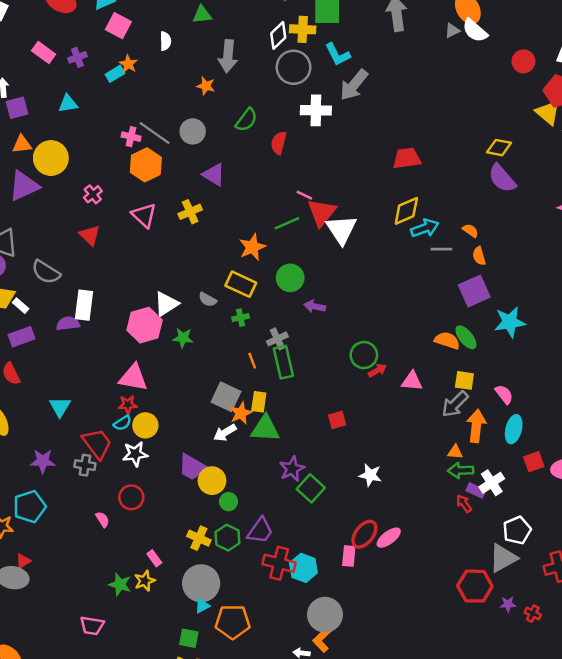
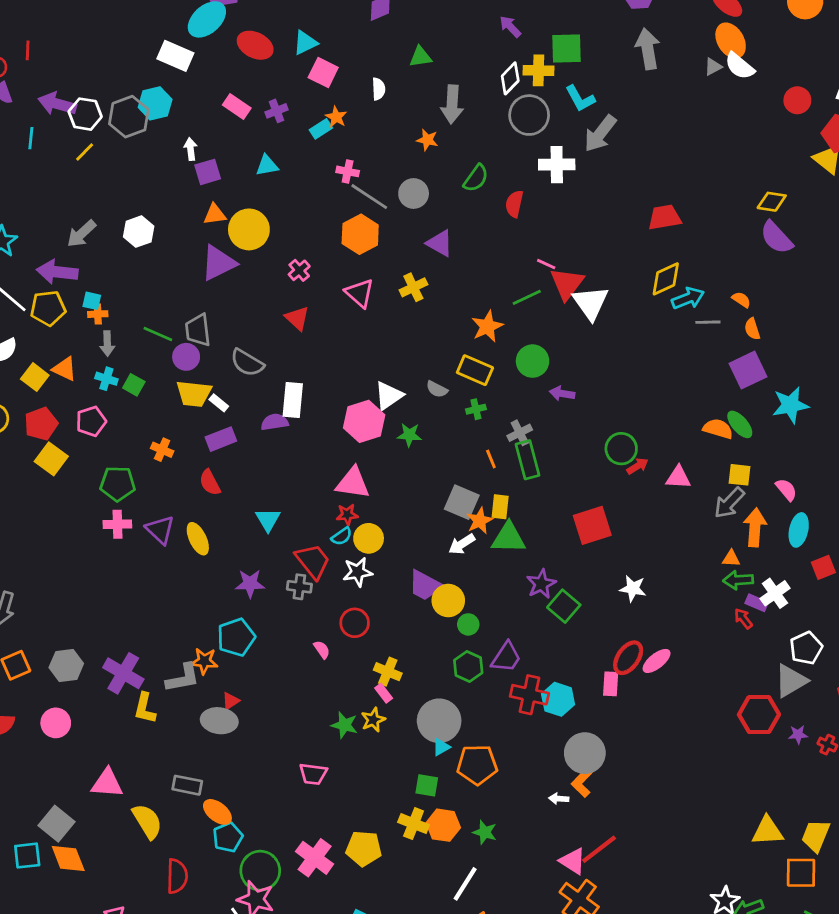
pink cross: (131, 137) -> (348, 171), moved
red square: (337, 420) -> (592, 525), size x1.8
yellow cross: (199, 538) -> (388, 672), moved

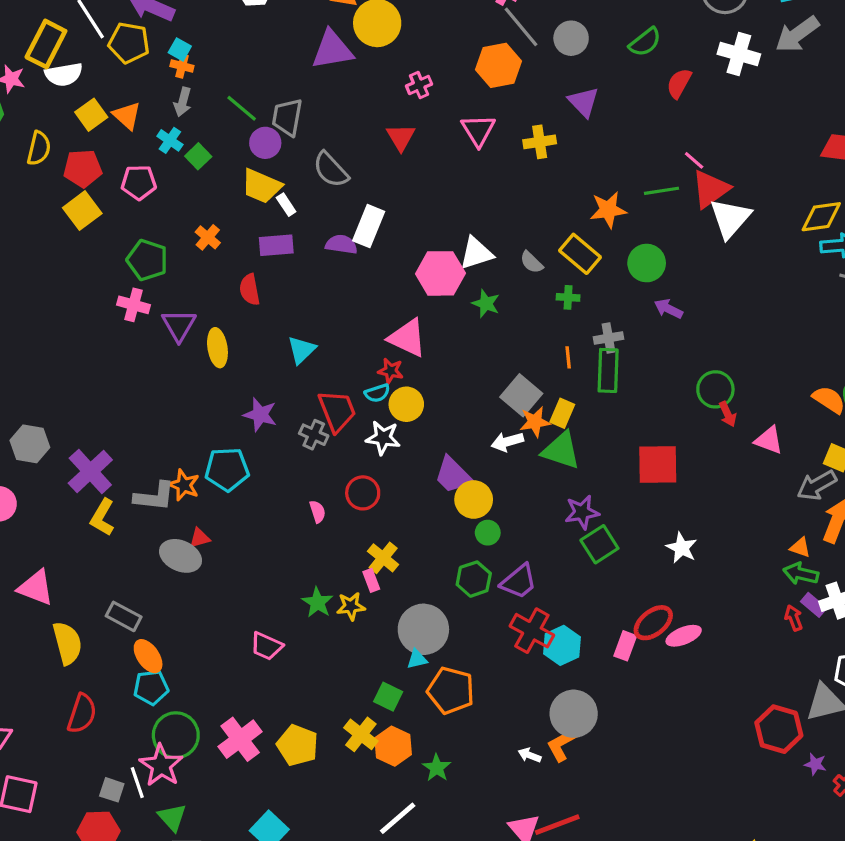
red arrow: (638, 466) -> (728, 414), turned 80

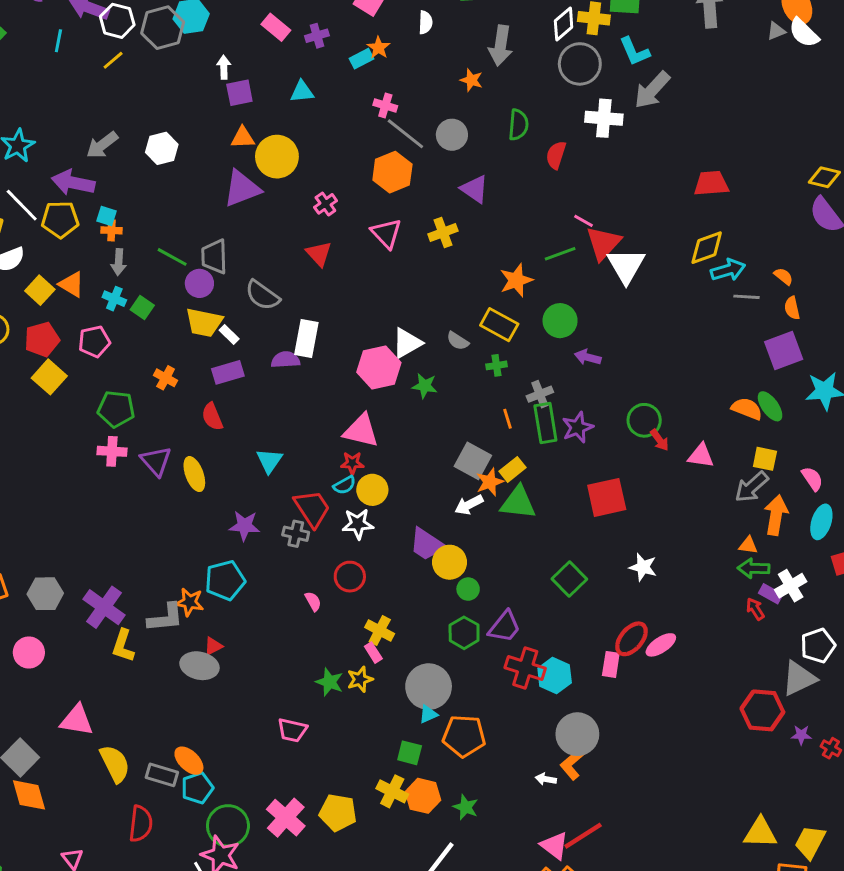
green semicircle: (645, 42) -> (518, 125), turned -36
yellow rectangle: (562, 413) -> (512, 469), turned 40
purple star: (582, 512) -> (578, 427), moved
gray rectangle: (124, 616) -> (162, 775), moved

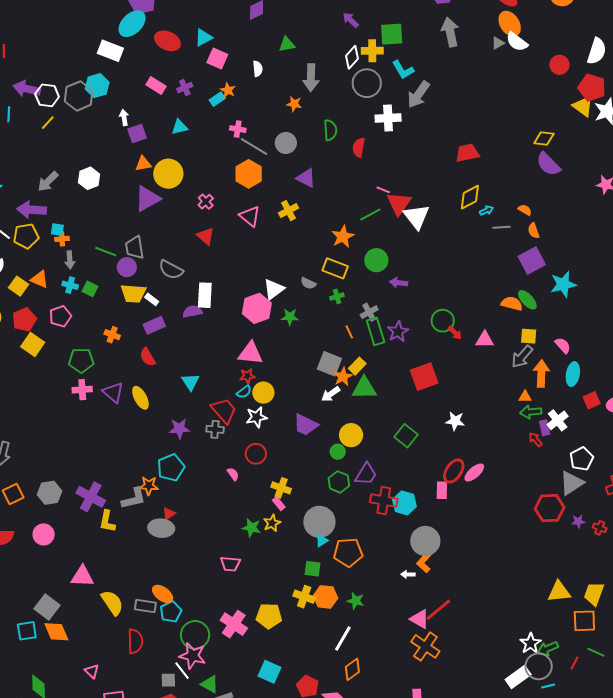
cyan arrow: (728, 270) -> (486, 211), size x0.6
yellow circle: (450, 562) -> (351, 435), moved
purple rectangle: (771, 594) -> (545, 428), turned 56

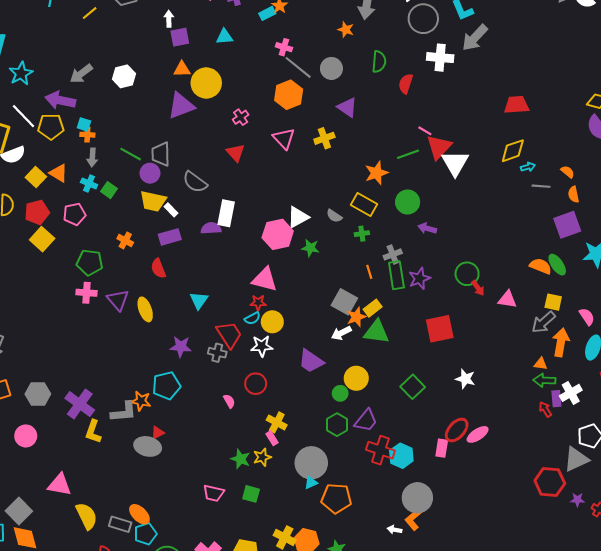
green square: (312, 569) -> (251, 494), moved

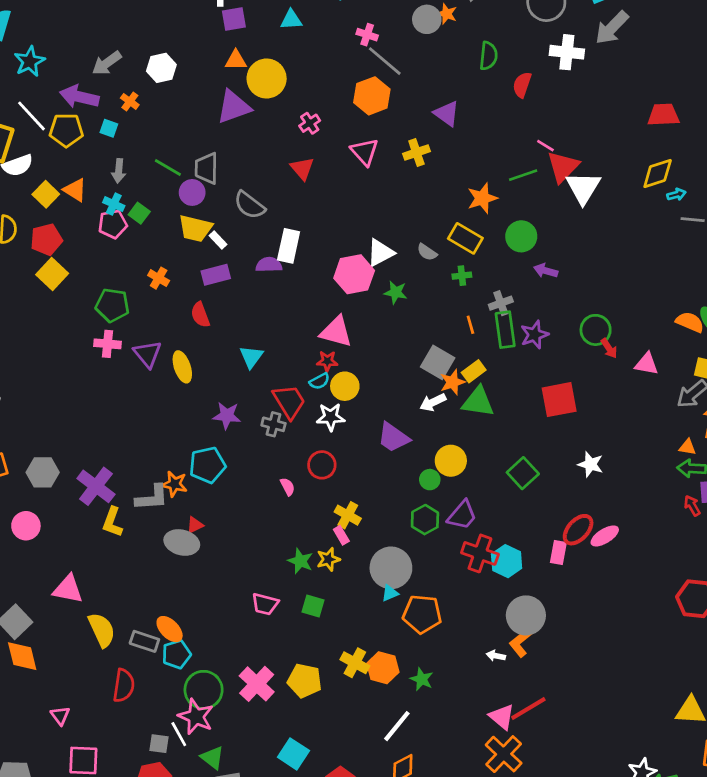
gray circle: (331, 68) -> (427, 19), moved
orange cross: (87, 135) -> (130, 101), moved, turned 32
pink pentagon: (74, 214) -> (113, 224), moved

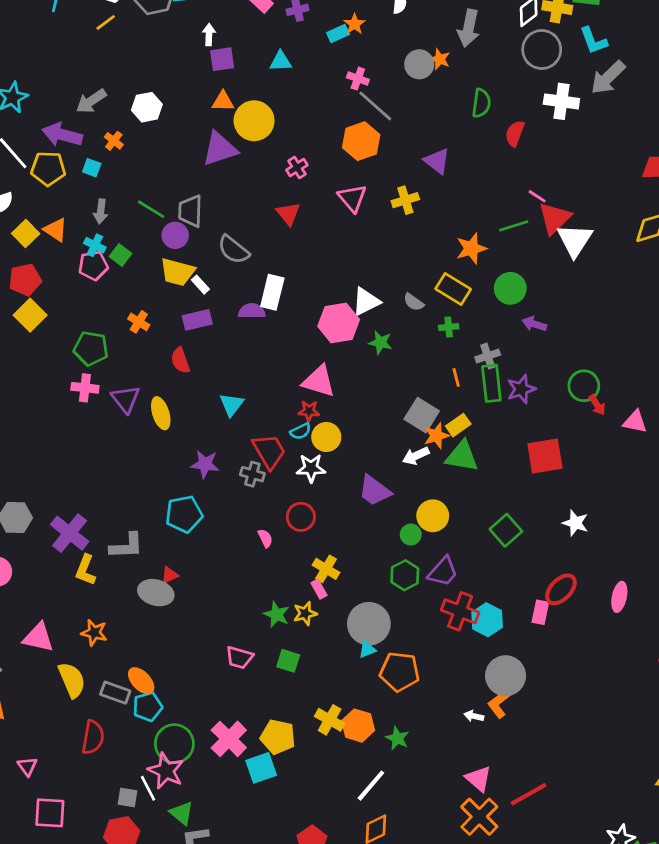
orange star: (174, 484) -> (94, 633), moved
pink ellipse: (605, 536) -> (619, 597), moved, turned -48
red line: (528, 709) -> (529, 794), moved
cyan square: (293, 754) -> (261, 768), moved, turned 36

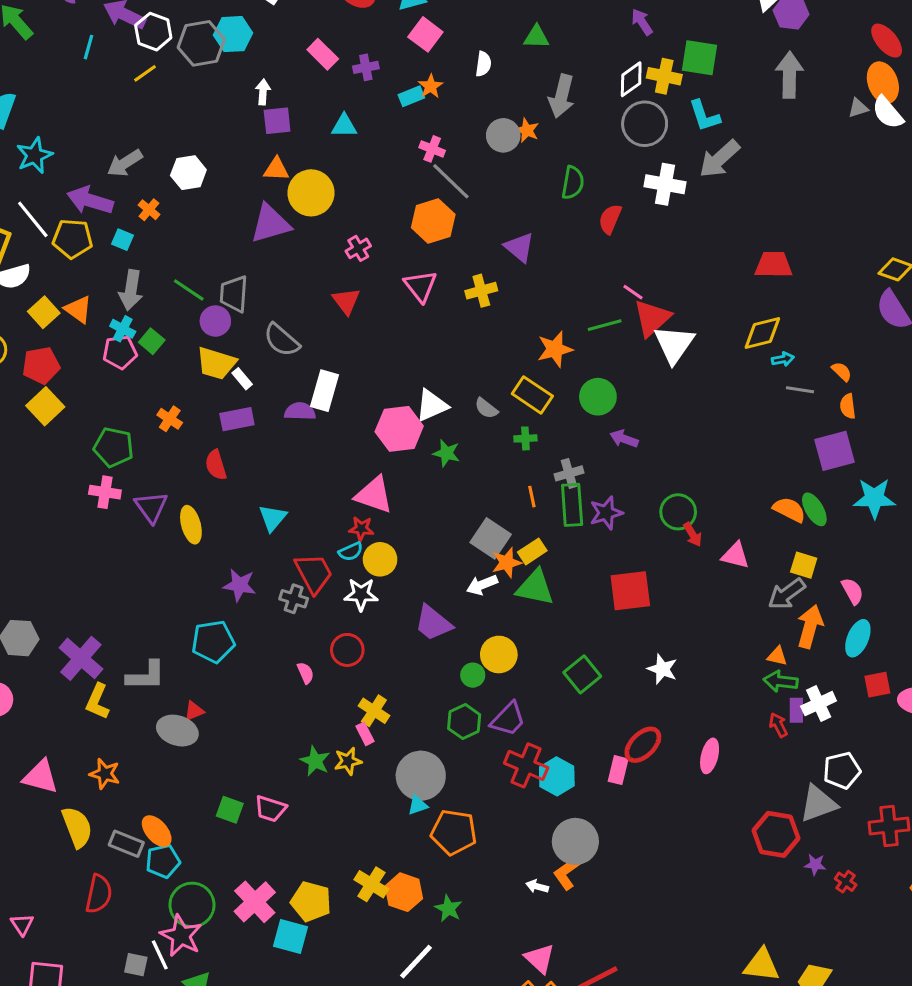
gray arrow: (101, 211) -> (131, 290), size x1.4
green square: (288, 661) -> (230, 810), moved
cyan square: (261, 768) -> (291, 936), turned 32

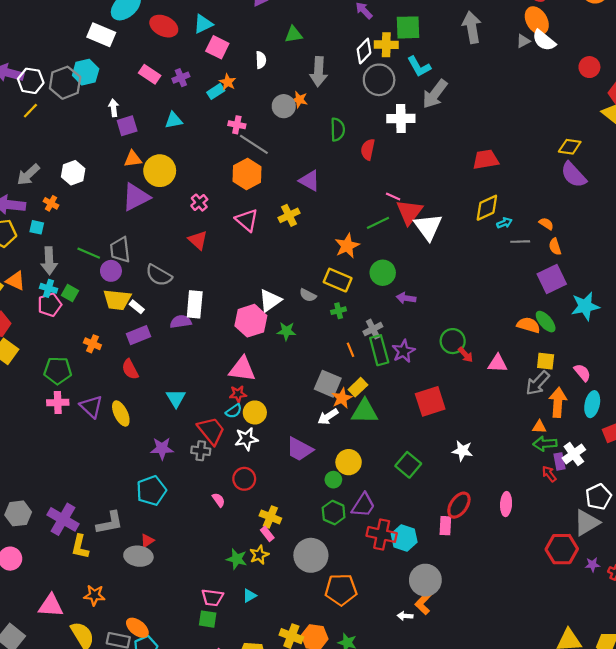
cyan triangle: (418, 805) -> (249, 596), moved
green square: (230, 810) -> (208, 619), moved

